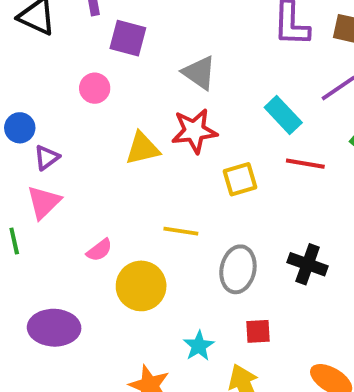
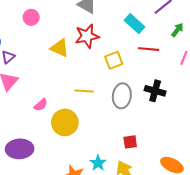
yellow triangle: (142, 149) -> (60, 48), turned 42
black cross: (308, 264) -> (155, 91), moved
gray ellipse: (238, 269) -> (122, 96), moved
cyan star: (199, 346) -> (98, 163), moved

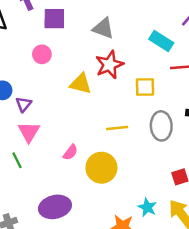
yellow square: (114, 60) -> (145, 87), turned 30

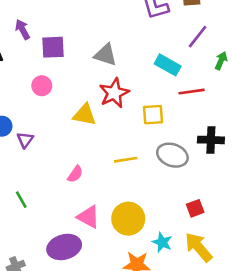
gray ellipse: (161, 126) -> (172, 155), turned -64
pink triangle: (29, 132) -> (88, 217), moved, turned -30
pink semicircle: (70, 152) -> (75, 174), moved
yellow circle: (101, 168) -> (128, 219), moved

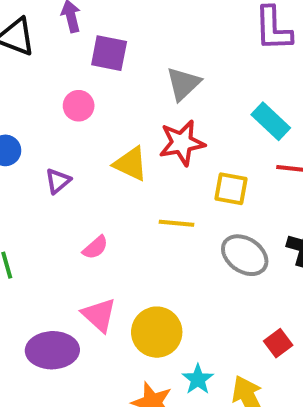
gray triangle: (106, 55) -> (183, 84), turned 45
purple triangle: (25, 140) -> (58, 181), moved
yellow line: (126, 160) -> (177, 223), moved
red square: (195, 208) -> (278, 343), moved, turned -30

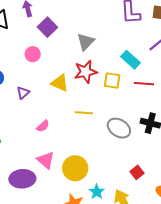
purple square: (109, 53) -> (47, 27), turned 36
yellow square: (231, 189) -> (112, 81), moved

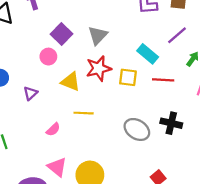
purple square: (47, 27) -> (61, 34), moved
pink circle: (33, 54) -> (48, 57), moved
yellow line: (84, 113) -> (84, 113), moved

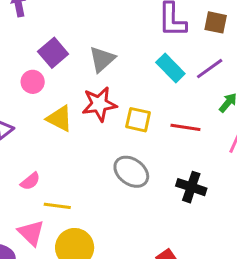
cyan rectangle: (148, 54) -> (170, 68), moved
yellow line: (84, 113) -> (57, 206), moved
gray ellipse: (137, 129) -> (131, 172), moved

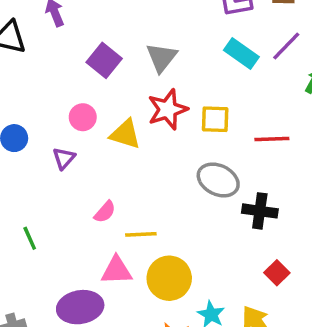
pink circle: (33, 82) -> (83, 117), moved
red line: (185, 127) -> (272, 139), moved
black cross: (191, 187) -> (260, 211), moved
pink triangle: (31, 233) -> (117, 270), turned -36

